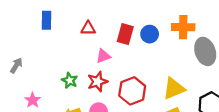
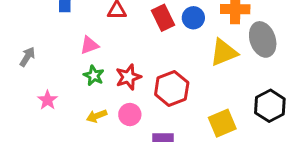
red rectangle: (125, 34) -> (163, 18), turned -42
pink triangle: (103, 56) -> (89, 45), moved
yellow triangle: (174, 89) -> (224, 52), moved

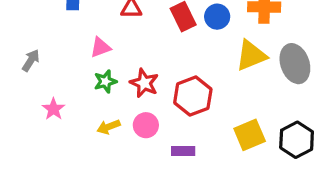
gray ellipse: (263, 39) -> (295, 64), moved
green star: (94, 76) -> (105, 81), turned 30
red star: (128, 77) -> (144, 83), turned -30
black hexagon: (270, 106) -> (297, 140), moved

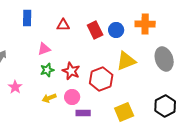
yellow triangle: (251, 56) -> (126, 61), moved
yellow square: (250, 135) -> (124, 112), moved
purple rectangle: (183, 151) -> (83, 113), moved

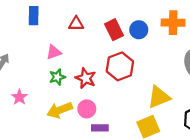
yellow triangle: (126, 61) -> (159, 97), moved
red hexagon: (101, 79) -> (120, 66), moved
yellow arrow: (49, 98) -> (60, 110), size x1.5

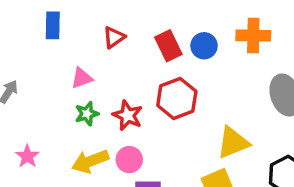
red triangle: (76, 24) -> (114, 37), turned -35
pink star: (19, 97) -> (27, 156), moved

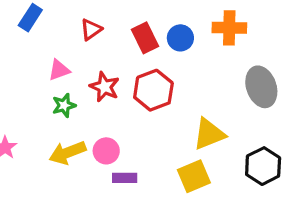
blue rectangle: (53, 25) -> (30, 18), turned 32
red star: (128, 115) -> (105, 87), moved

